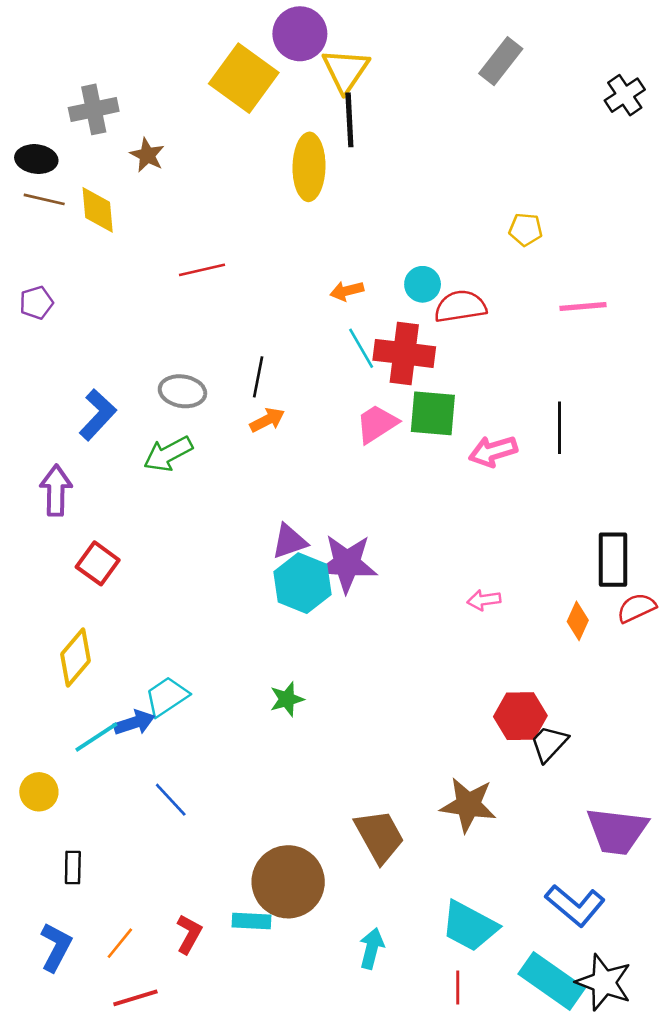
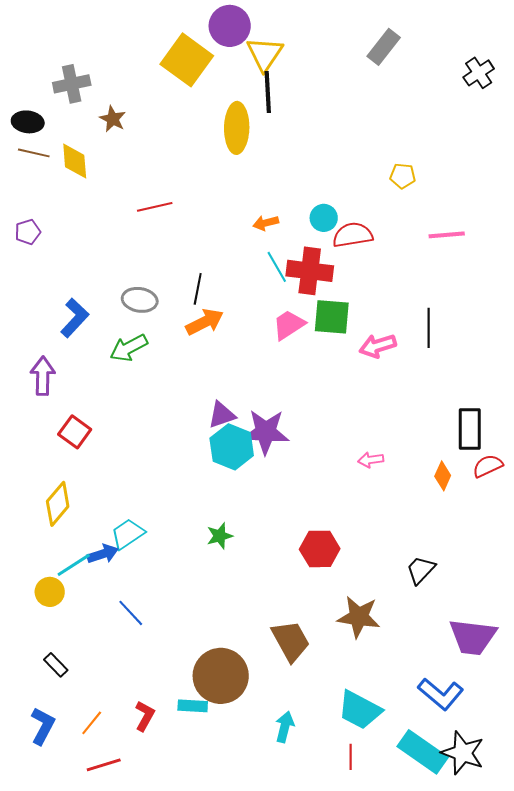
orange arrow: (267, 420) -> (205, 322), size x1.4
red hexagon: (520, 716) -> (320, 549), moved
yellow circle: (39, 792) -> (50, 592), moved
black rectangle: (73, 867) -> (56, 665), turned -45

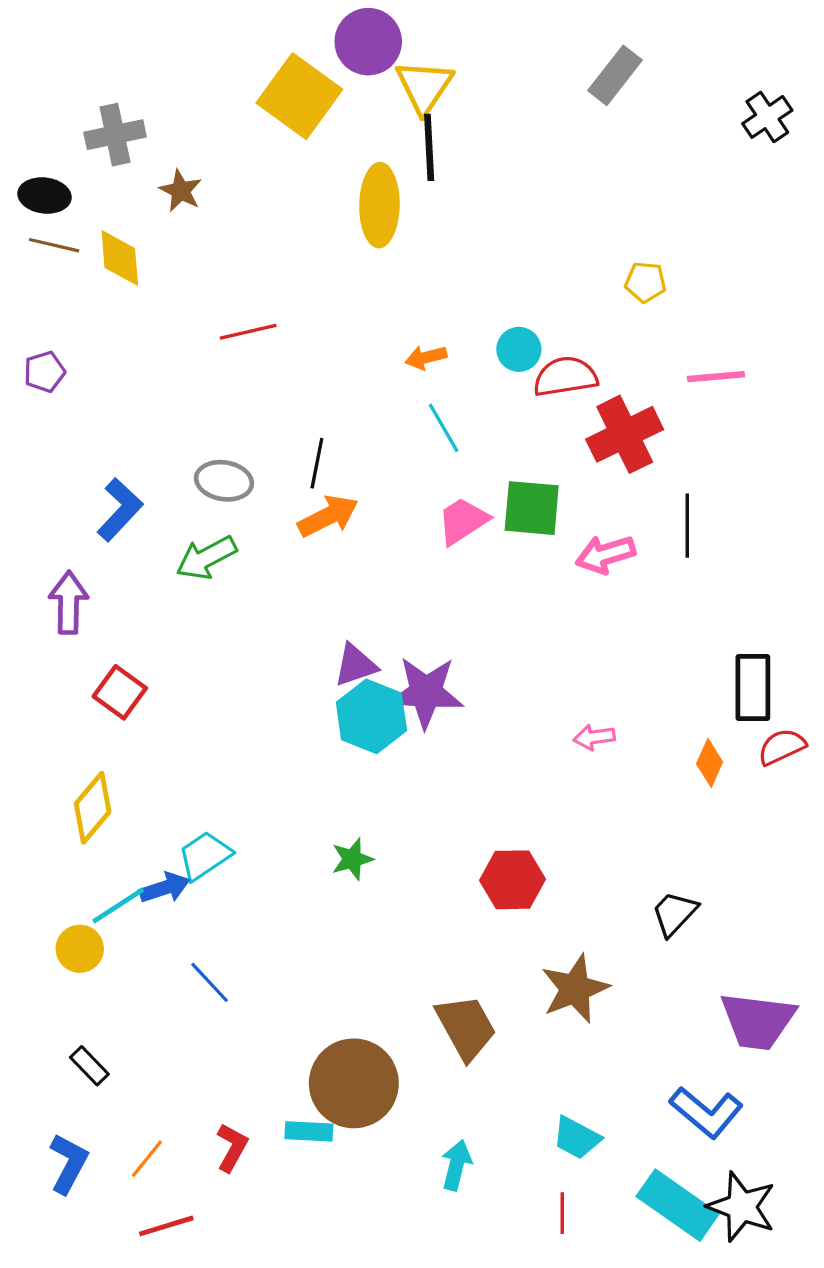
red cross: (310, 271) -> (625, 434), moved, turned -33
brown star: (359, 617) -> (575, 989), turned -30
cyan trapezoid: (360, 710) -> (577, 1138), size x0.7

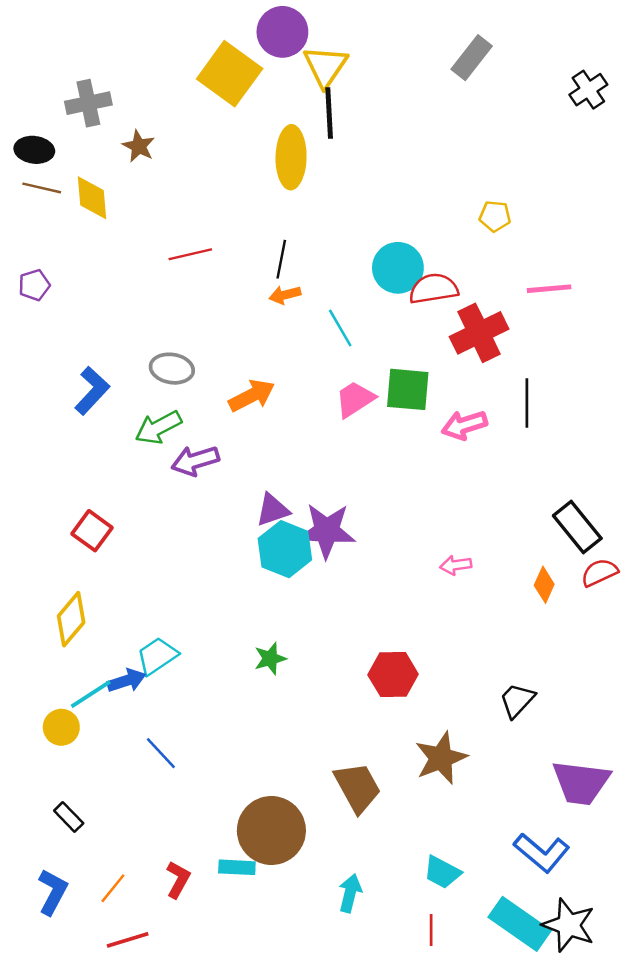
cyan circle: (519, 349) -> (398, 268), size x1.5
orange arrow: (426, 357) -> (285, 295), moved
black line: (317, 463) -> (281, 259), moved
purple arrow: (69, 603) -> (195, 461), moved, turned -108
black rectangle: (753, 688) -> (577, 527), turned -39

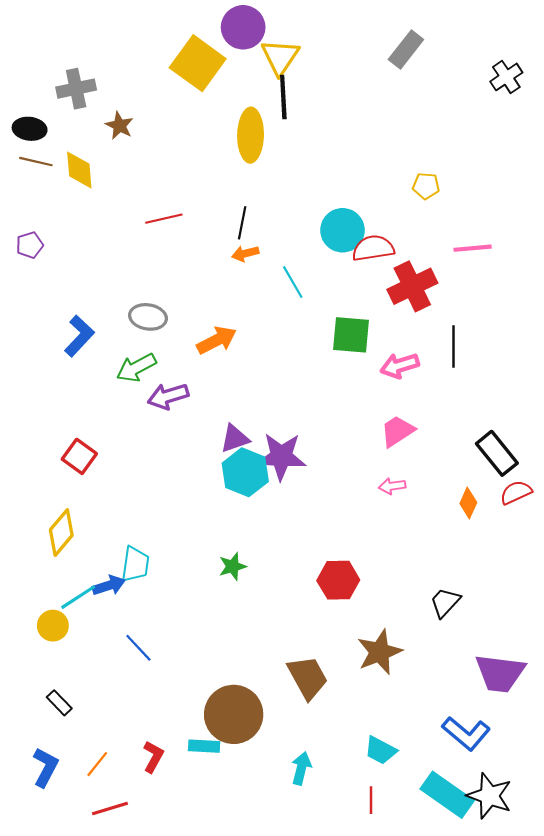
pink trapezoid: (355, 399) -> (397, 431), moved
cyan trapezoid: (157, 656) -> (135, 564), turned 132

